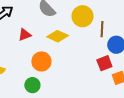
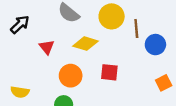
red triangle: (25, 35) -> (47, 47), turned -40
red square: (104, 63) -> (109, 72), moved, turned 35

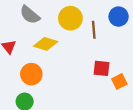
blue circle: (155, 45) -> (119, 17), moved
red square: (109, 72) -> (101, 68), moved

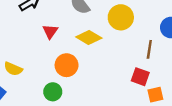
brown line: (94, 30) -> (149, 49), moved

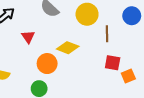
yellow diamond: (89, 37) -> (68, 48), moved
brown line: (149, 49) -> (107, 34), moved

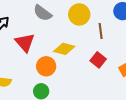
red triangle: (28, 37) -> (25, 43), size x1.5
red square: (113, 63) -> (98, 60), moved, turned 35

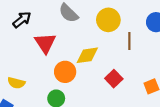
yellow diamond: (64, 49) -> (87, 55), turned -30
red square: (98, 60) -> (114, 79), moved

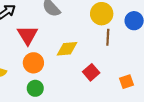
yellow circle: (108, 20) -> (102, 14), moved
orange circle: (65, 72) -> (33, 63), moved

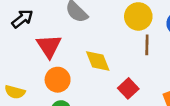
yellow diamond: (67, 49) -> (98, 61), turned 75

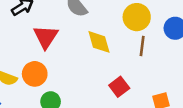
yellow diamond: (98, 61) -> (99, 42), moved
orange circle: (58, 80) -> (35, 74), moved

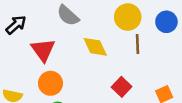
orange circle: (35, 74) -> (50, 83), moved

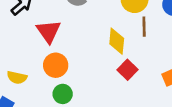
yellow diamond: (95, 47) -> (117, 41), moved, turned 30

